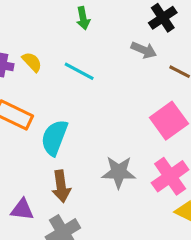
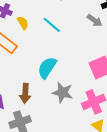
yellow semicircle: (32, 62) -> (23, 23), moved
cyan semicircle: (54, 138) -> (47, 68), moved

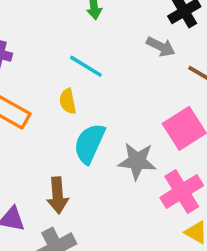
yellow semicircle: (23, 23) -> (68, 101), moved, turned -152
gray star: (63, 92) -> (137, 161), moved

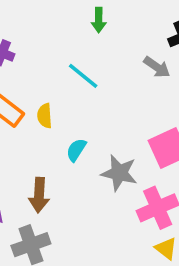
yellow semicircle: (68, 101) -> (45, 116), moved
cyan semicircle: (89, 143) -> (76, 150), size x0.6

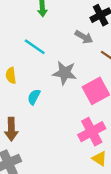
gray star: (119, 173) -> (65, 73), moved

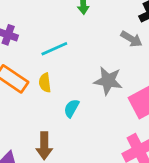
cyan line: (35, 47) -> (54, 49), moved, turned -60

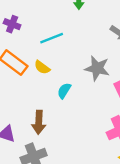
yellow semicircle: (45, 83) -> (42, 67), turned -49

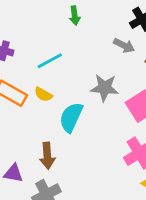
cyan semicircle: (64, 91) -> (71, 117), size x1.6

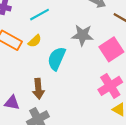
yellow semicircle: (43, 94) -> (35, 41), turned -72

